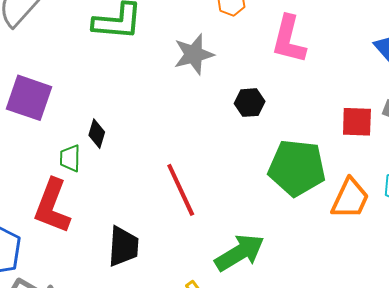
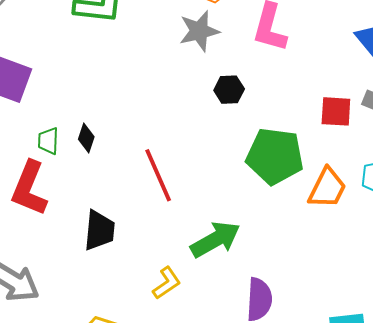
gray star: (194, 54) -> (199, 31), moved
black diamond: (97, 134) -> (86, 138), moved

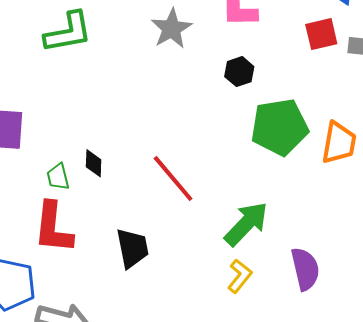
black hexagon: (229, 90) -> (239, 72), moved
red square: (336, 111) -> (321, 34), moved
yellow L-shape: (167, 283) -> (240, 276), moved

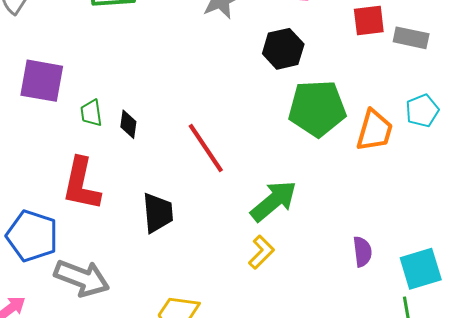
black hexagon: (239, 72) -> (283, 49), size x1.4
green trapezoid: (58, 177) -> (91, 113), moved
purple semicircle: (305, 269) -> (362, 252), moved, size x0.7

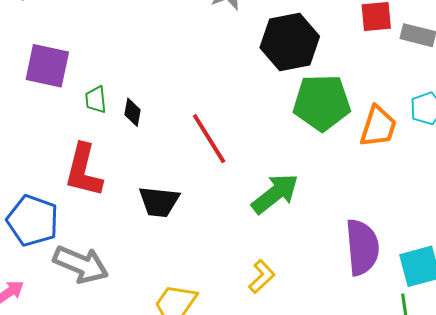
black hexagon: (283, 49) -> (290, 42), size x1.4
black trapezoid: (158, 213) -> (159, 202), turned 99
yellow L-shape: (261, 252) -> (262, 277), moved
purple semicircle: (362, 252) -> (362, 247), size x1.8

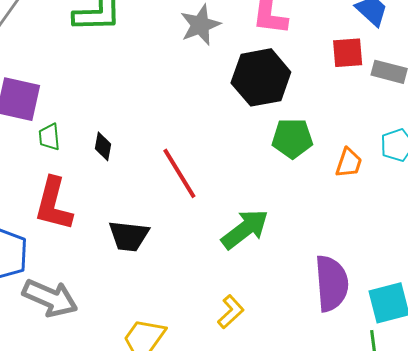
green trapezoid: (96, 100) -> (49, 137), moved
green pentagon: (322, 103) -> (292, 138), size x0.7
orange trapezoid: (378, 127) -> (349, 163), size x0.7

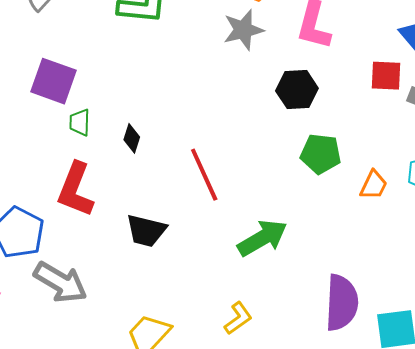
black hexagon: (261, 77) -> (297, 90), size x0.7

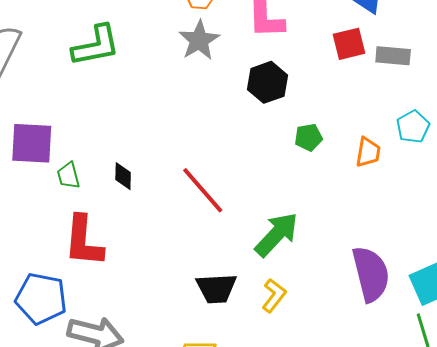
green pentagon: (321, 154) -> (308, 137), size x0.7
black trapezoid: (146, 231) -> (216, 288), moved
yellow L-shape: (238, 318) -> (274, 295), moved

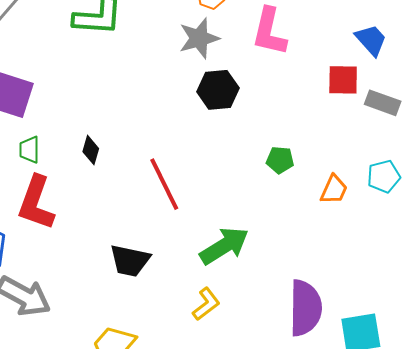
black hexagon: (268, 82) -> (218, 90), moved
green trapezoid: (68, 176) -> (29, 150), moved
black trapezoid: (216, 288) -> (130, 261), moved

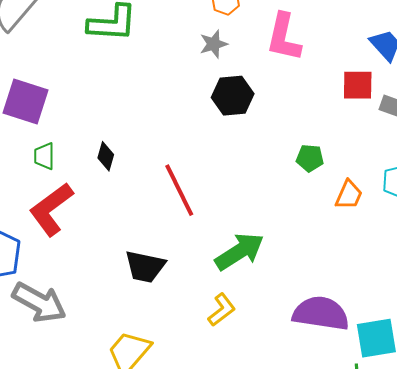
gray star: (199, 38) -> (214, 44), size x0.7
green pentagon: (280, 160) -> (310, 158), moved
red L-shape: (36, 203) -> (51, 209), turned 34
purple semicircle: (305, 308) -> (321, 313), turned -82

